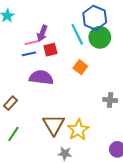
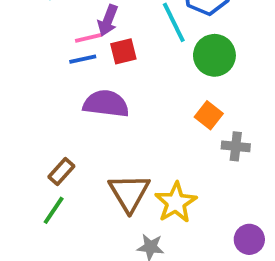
green circle: (100, 37) -> (214, 55), moved
orange square: (80, 67) -> (209, 115), moved
brown rectangle: (10, 103) -> (61, 172), moved

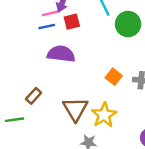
orange square: (209, 115) -> (114, 77), moved
green line: (54, 210) -> (14, 120), moved, turned 48

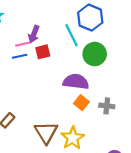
purple semicircle: (61, 54) -> (76, 82), moved

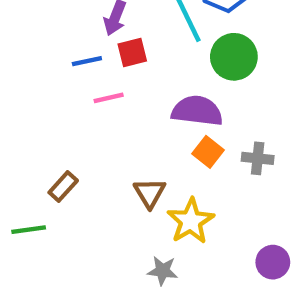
pink line: (23, 44) -> (109, 98), moved
brown triangle: (46, 132) -> (150, 193), moved, size x0.7

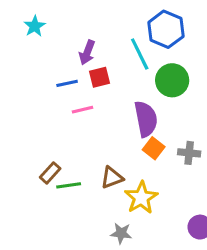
purple semicircle: (197, 111) -> (146, 119), turned 72
brown triangle: (150, 193) -> (112, 178), turned 40
green line: (29, 230) -> (69, 185), moved

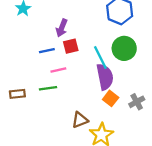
cyan line: (140, 54) -> (100, 57), moved
gray cross: (189, 153) -> (137, 102), turned -35
brown rectangle: (50, 173) -> (17, 94), moved, turned 42
green line: (69, 185) -> (48, 88), moved

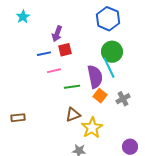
cyan line: (100, 57) -> (109, 68), moved
green line: (48, 88) -> (72, 87), moved
brown rectangle: (17, 94) -> (18, 118), moved

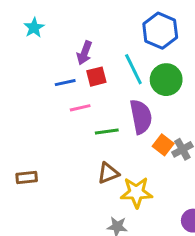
cyan line: (109, 68) -> (133, 69), moved
orange square: (100, 96) -> (163, 145), moved
yellow star: (92, 128) -> (136, 192), turned 30

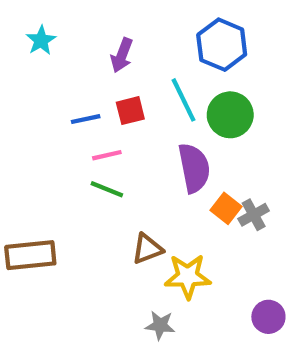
purple arrow: (84, 53) -> (122, 55), moved
green line: (107, 132) -> (107, 189), moved, turned 30
brown rectangle: (27, 178) -> (30, 255), size x1.6

